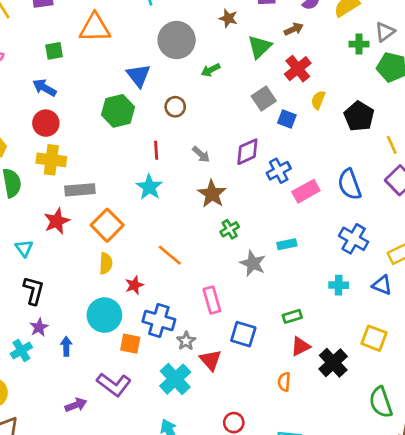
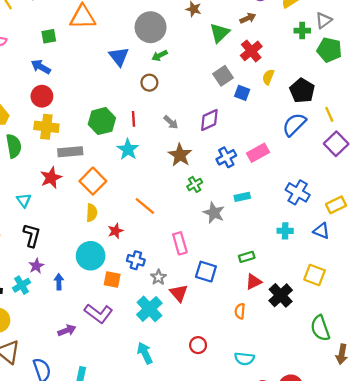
green arrow: (211, 70) -> (160, 55), moved
green hexagon: (118, 111) -> (102, 121), moved
blue cross: (279, 171) -> (226, 157), moved
blue semicircle: (349, 184) -> (294, 124), moved, turned 65
blue cross: (159, 320) -> (136, 260), size x0.7

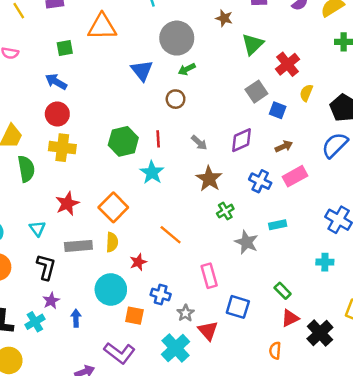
brown arrow: (248, 18) -> (284, 146), moved
gray rectangle: (70, 152) -> (78, 246), moved
blue cross: (226, 157) -> (260, 181), turned -36
green rectangle: (247, 257) -> (283, 291), turned 63

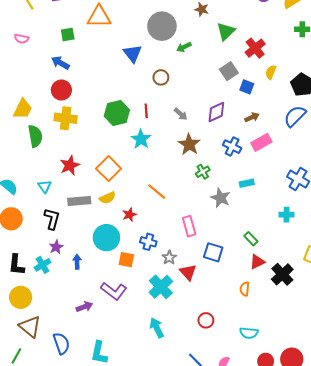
green arrow: (187, 69) -> (184, 47), moved
yellow semicircle: (112, 242) -> (107, 198), turned 63

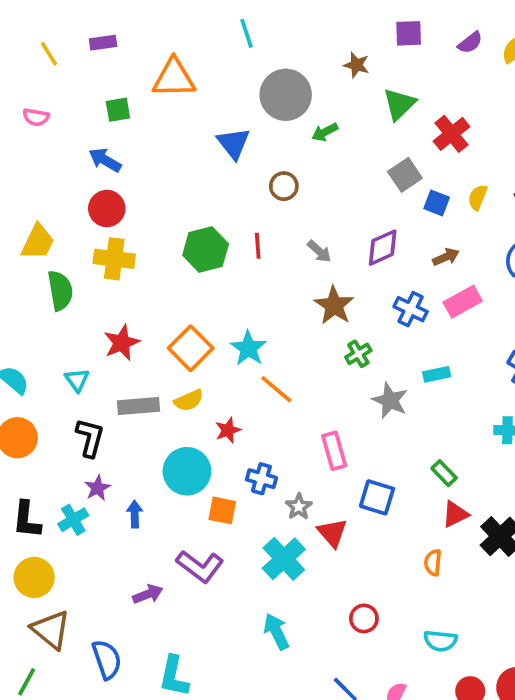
yellow semicircle: (271, 72) -> (478, 197), moved
cyan star: (141, 139) -> (248, 348), moved

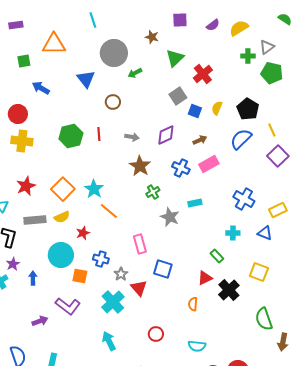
blue arrow: (105, 160) -> (41, 88), moved
gray arrow: (319, 251) -> (132, 137), turned -32
green rectangle: (444, 473) -> (217, 256), moved

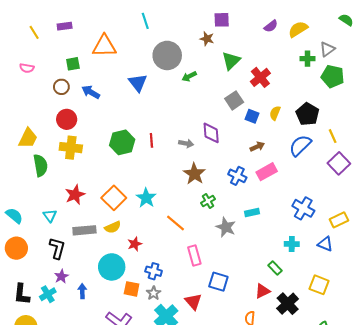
purple square: (180, 20) -> (222, 20), moved
brown circle: (113, 102) -> (61, 87), moved
purple diamond: (166, 135) -> (211, 133), moved, turned -70
orange line: (109, 211) -> (176, 223), moved
gray star: (121, 274) -> (154, 293), moved

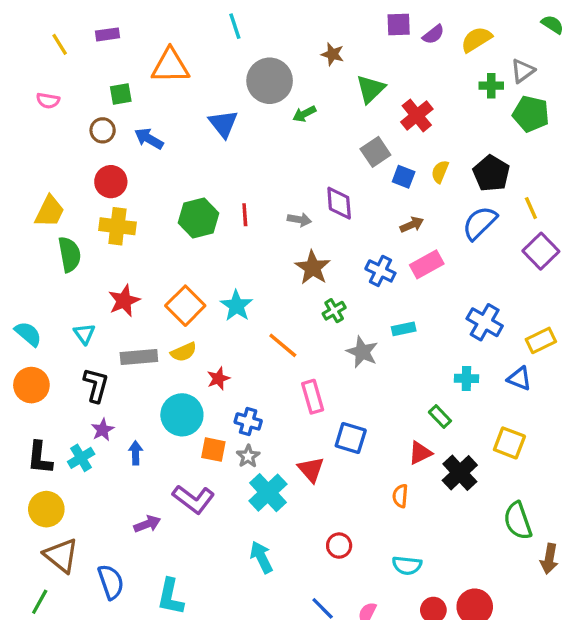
purple square: (222, 20) -> (399, 24), moved

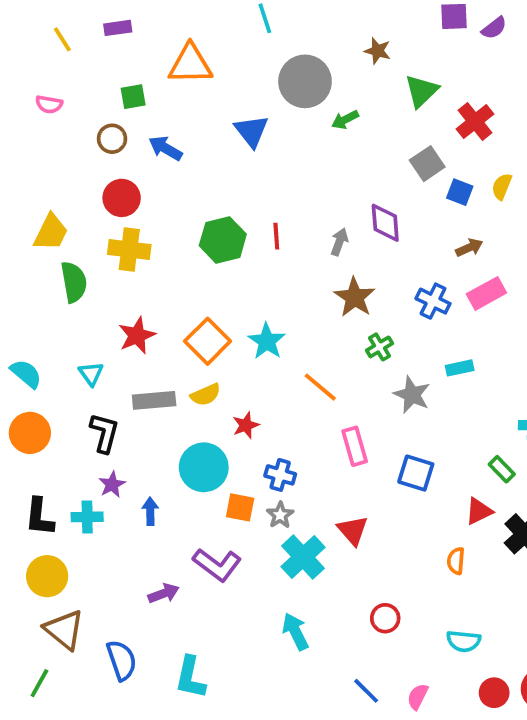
gray arrow: (299, 220) -> (339, 242), turned -80
blue square: (351, 438) -> (416, 473), moved
cyan cross: (81, 458) -> (87, 517), turned 30

